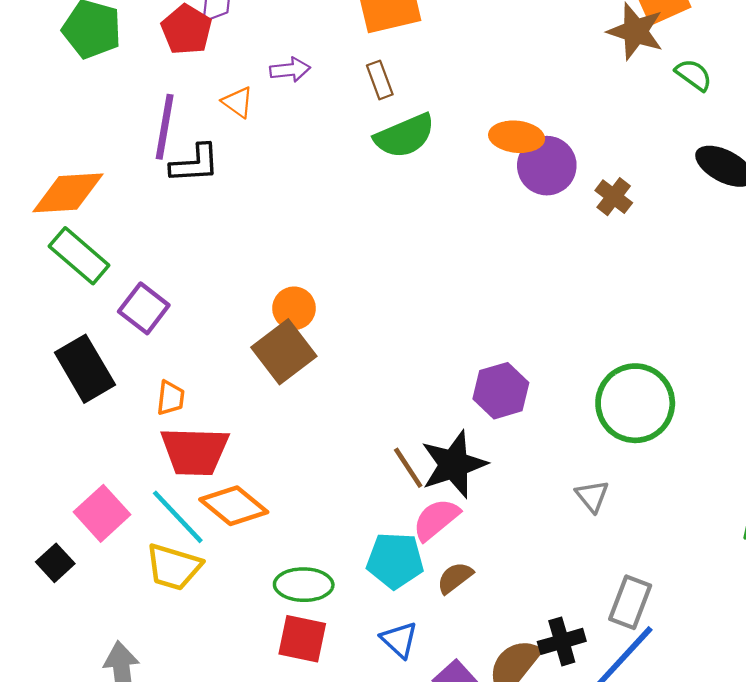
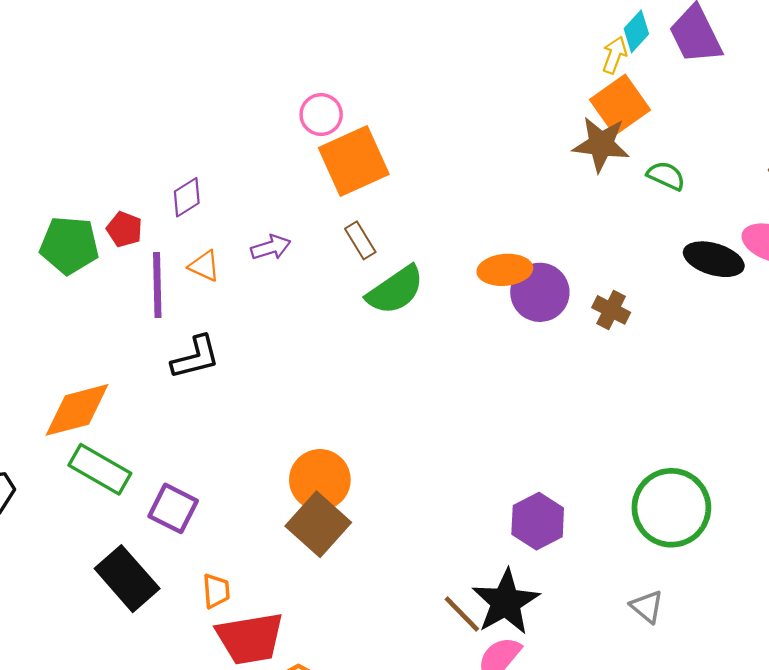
red pentagon: (186, 30) -> (124, 229), moved, size x0.7
orange triangle: (238, 102) -> (204, 266), moved
purple line: (165, 127) -> (157, 285), moved
orange circle: (294, 308) -> (320, 480), size x1.4

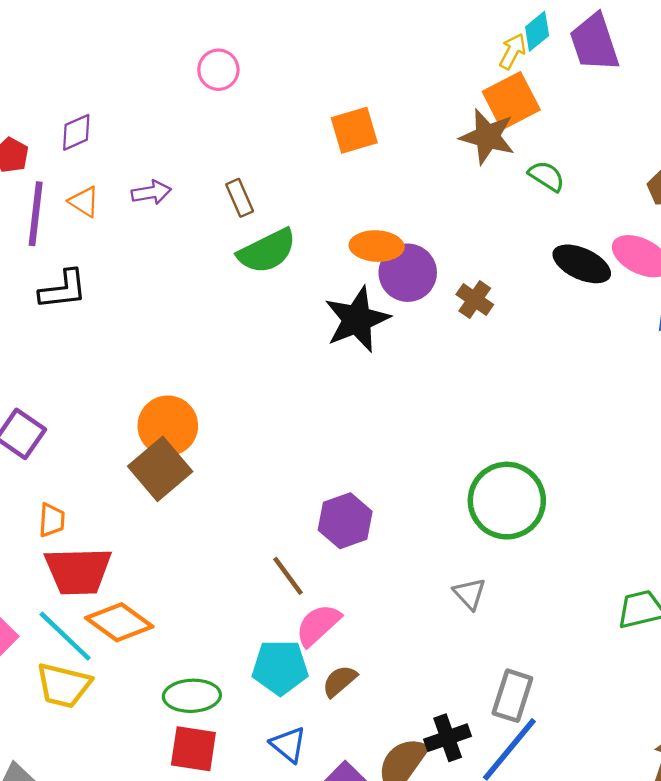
orange square: (354, 161) -> (354, 130), moved, size x0.7
purple hexagon: (538, 521) -> (345, 521), moved
black star: (506, 602) -> (357, 319), moved

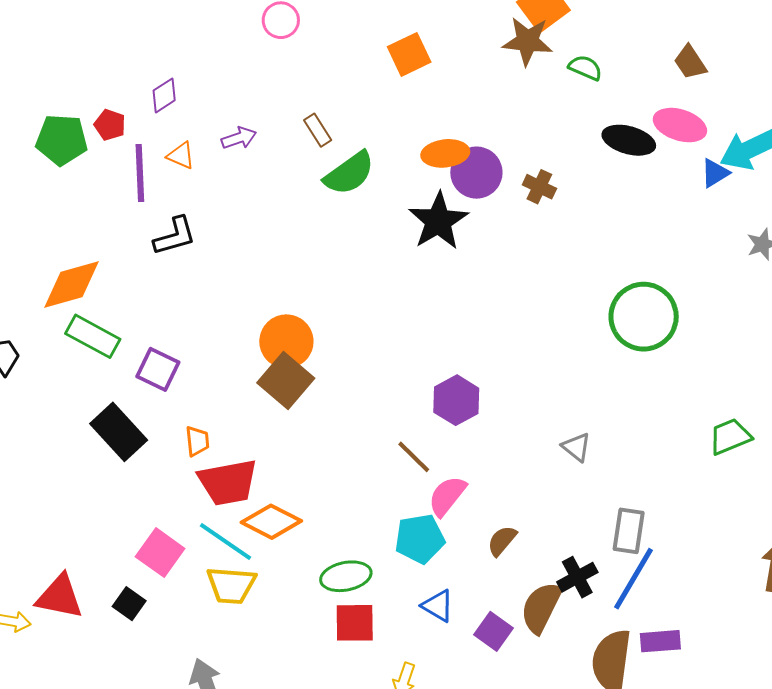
green circle: (507, 501) -> (644, 317), moved
brown semicircle: (340, 681) -> (502, 541), moved

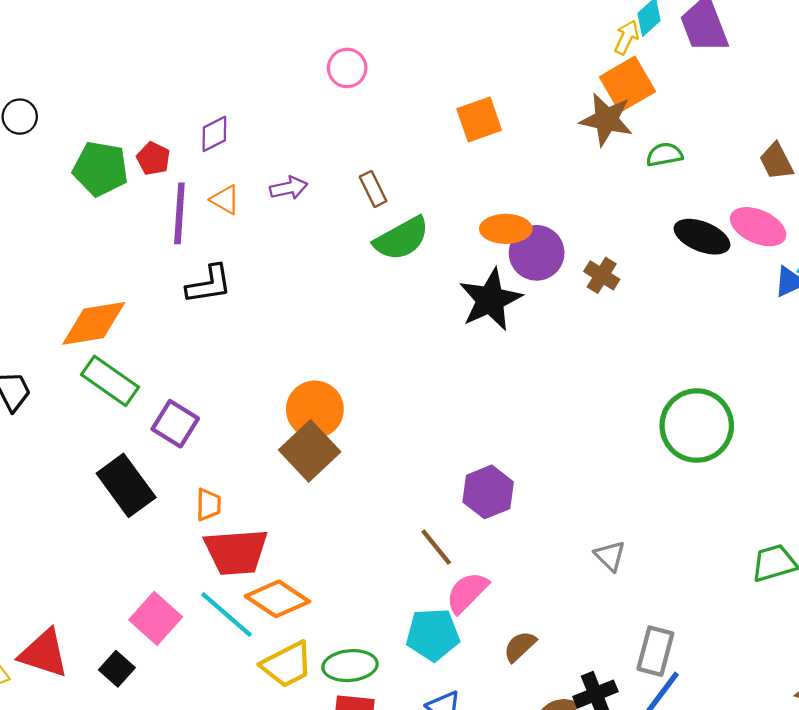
green semicircle: (585, 68) -> (664, 155), turned -40
yellow trapezoid: (231, 585) -> (287, 665), moved, turned -38

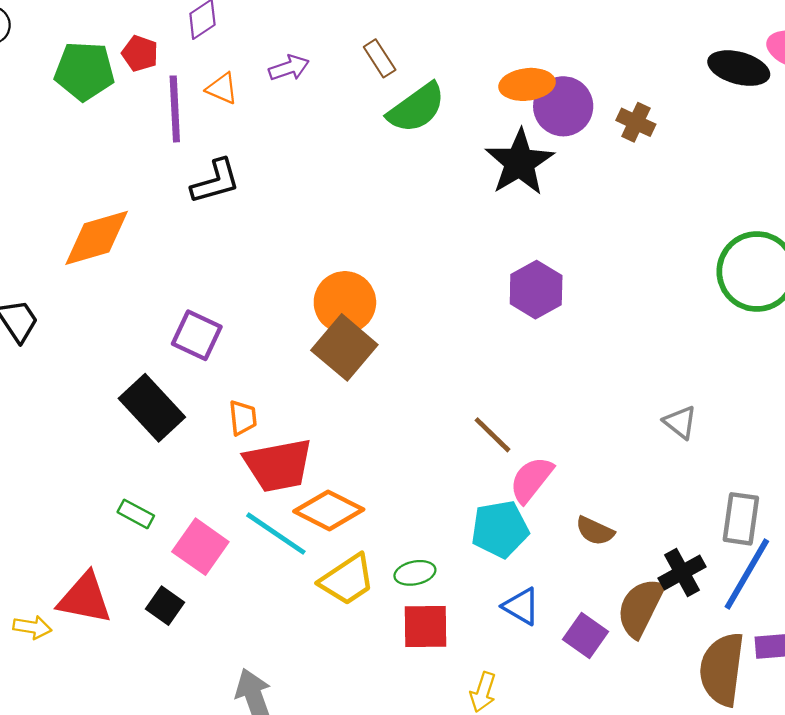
green rectangle: (110, 381) -> (136, 514), moved, size x0.6
purple hexagon: (488, 492) -> (536, 290), moved
brown semicircle: (520, 646) -> (595, 531), turned -105
green ellipse: (350, 666) -> (415, 573), size x0.7

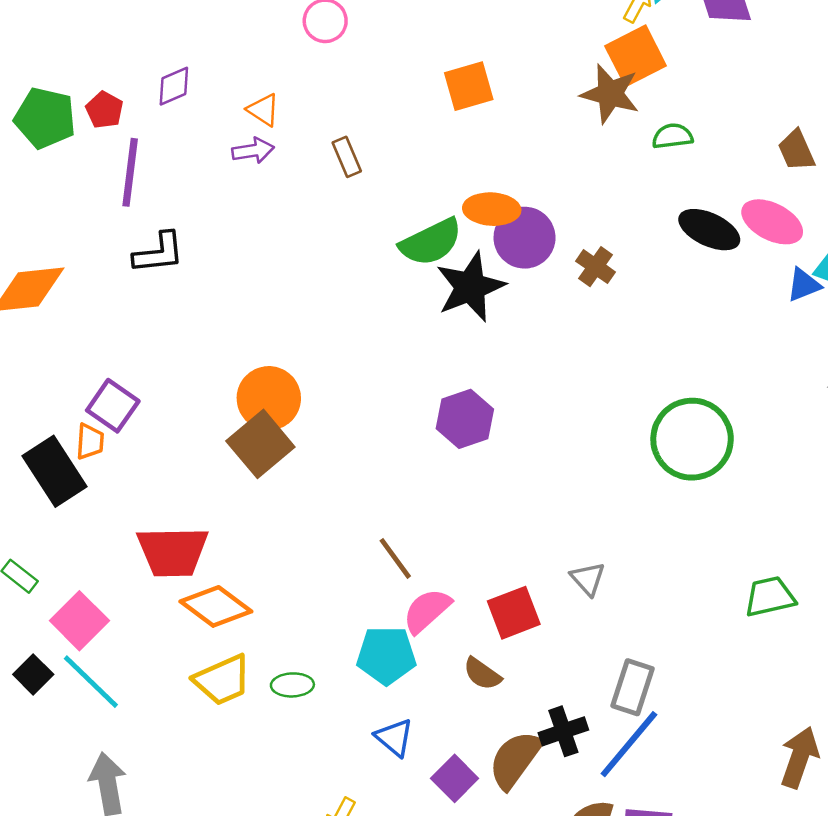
orange triangle: (222, 88) -> (263, 110), moved
green semicircle: (416, 108) -> (431, 242), moved
orange trapezoid: (243, 418) -> (90, 442), moved
cyan line: (276, 534) -> (91, 682), moved
red square: (425, 627) -> (514, 613), moved, turned -30

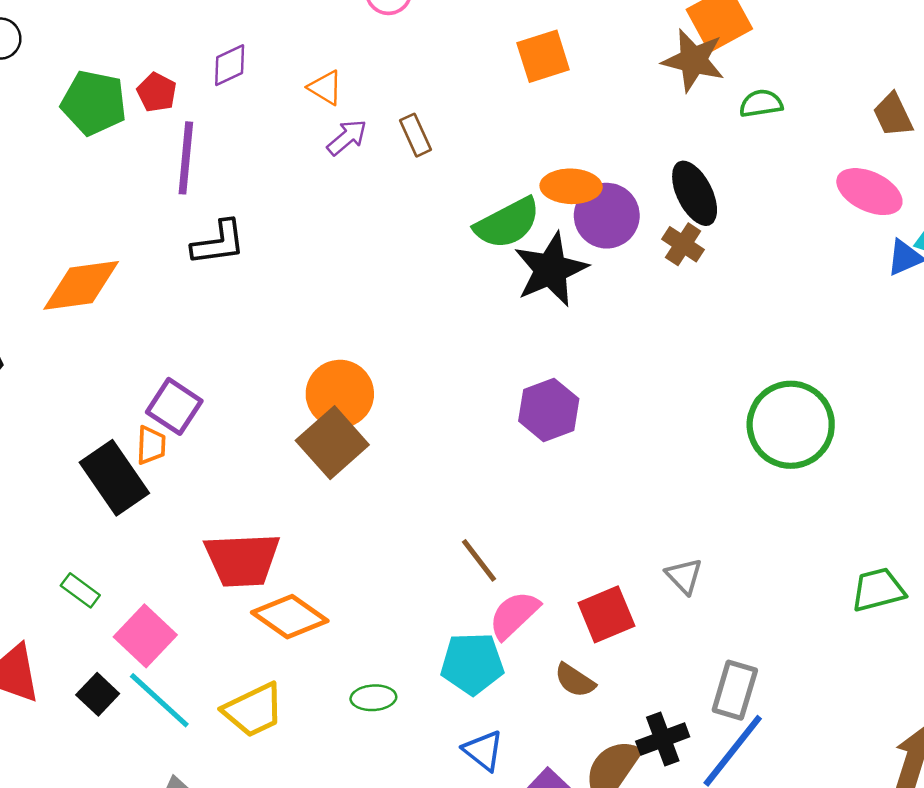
purple arrow: (253, 151) -> (347, 137), moved, turned -30
black ellipse: (709, 230) -> (695, 193), moved, turned 40
yellow trapezoid: (222, 680) -> (253, 710), moved

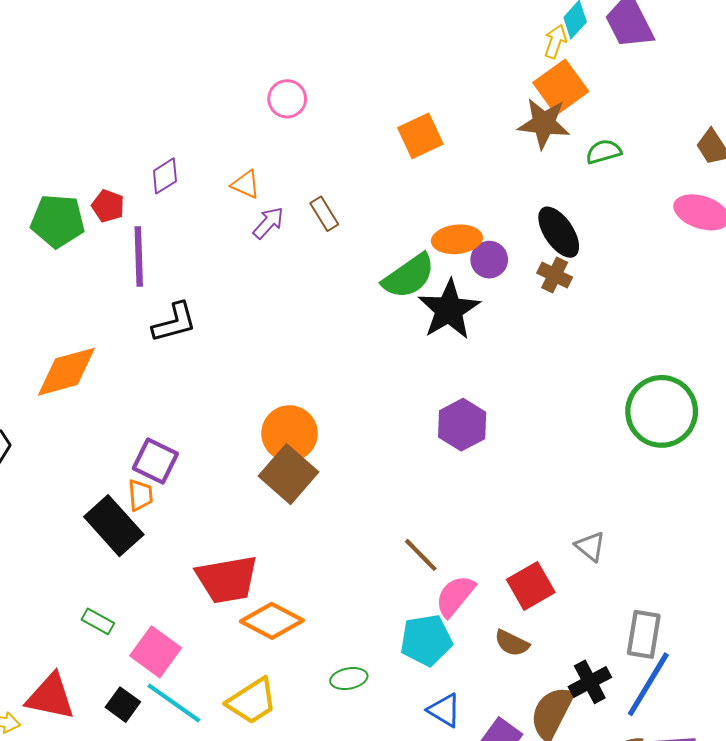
purple circle: (607, 216) -> (489, 260), size x0.7

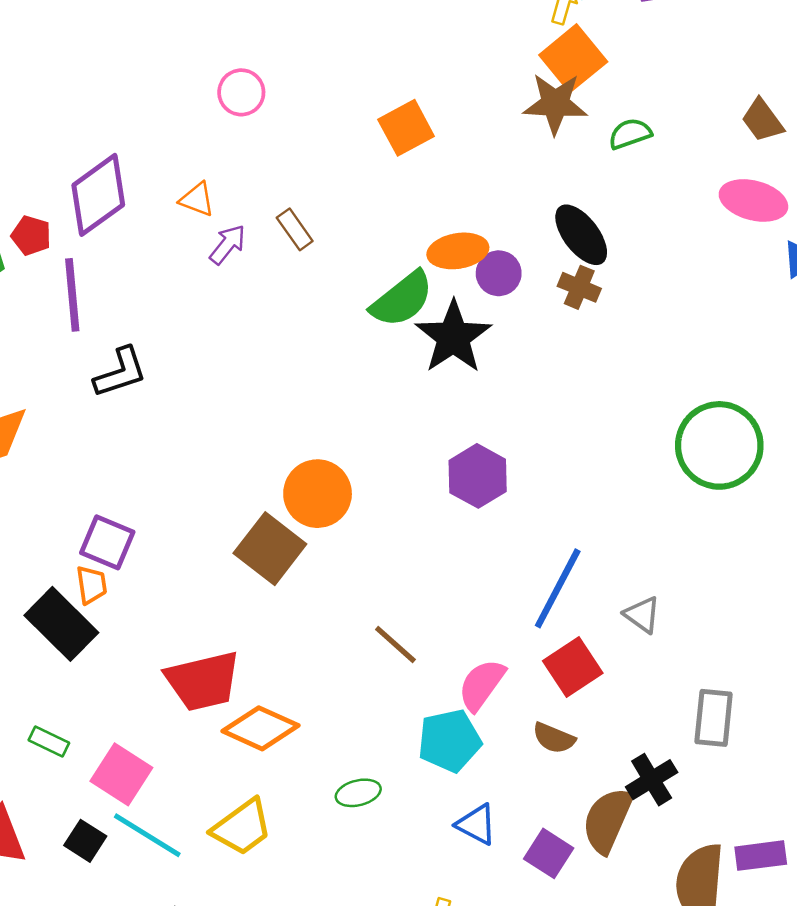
purple diamond: (165, 176) -> (98, 195), size x1.8
orange circle: (289, 433) -> (318, 494), moved
brown line: (421, 555) -> (395, 645), moved
blue line: (648, 684) -> (558, 588), moved

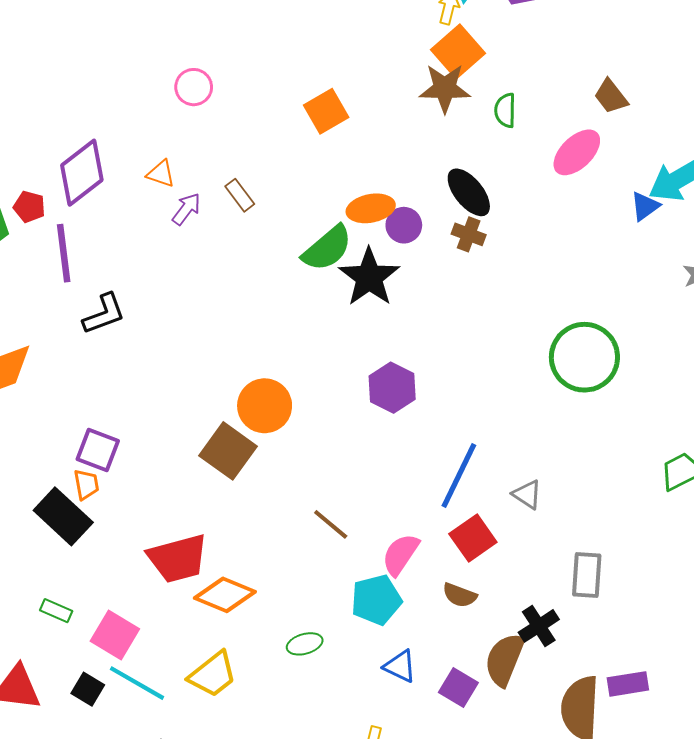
green semicircle: (630, 134) -> (505, 110), turned -68
pink ellipse: (753, 200) -> (577, 152), moved, turned -57

